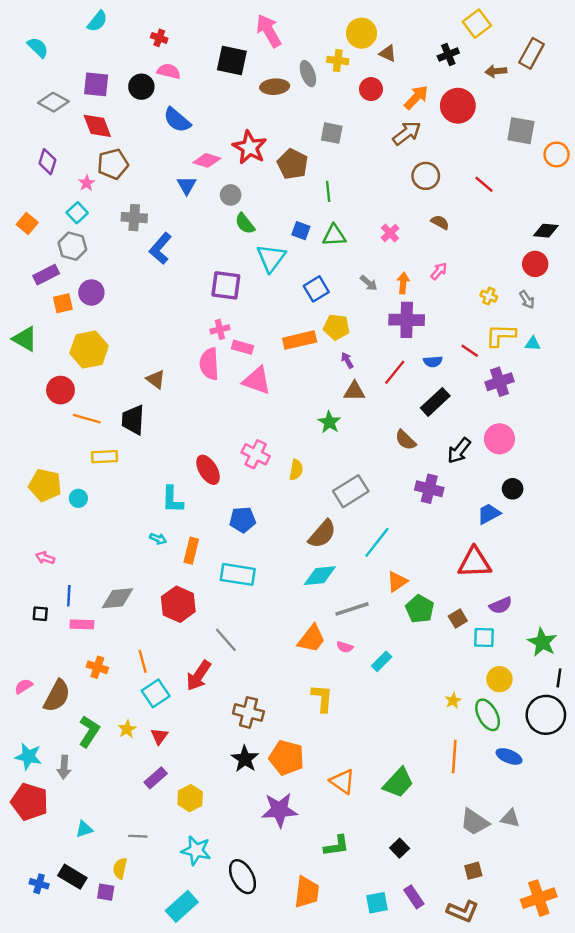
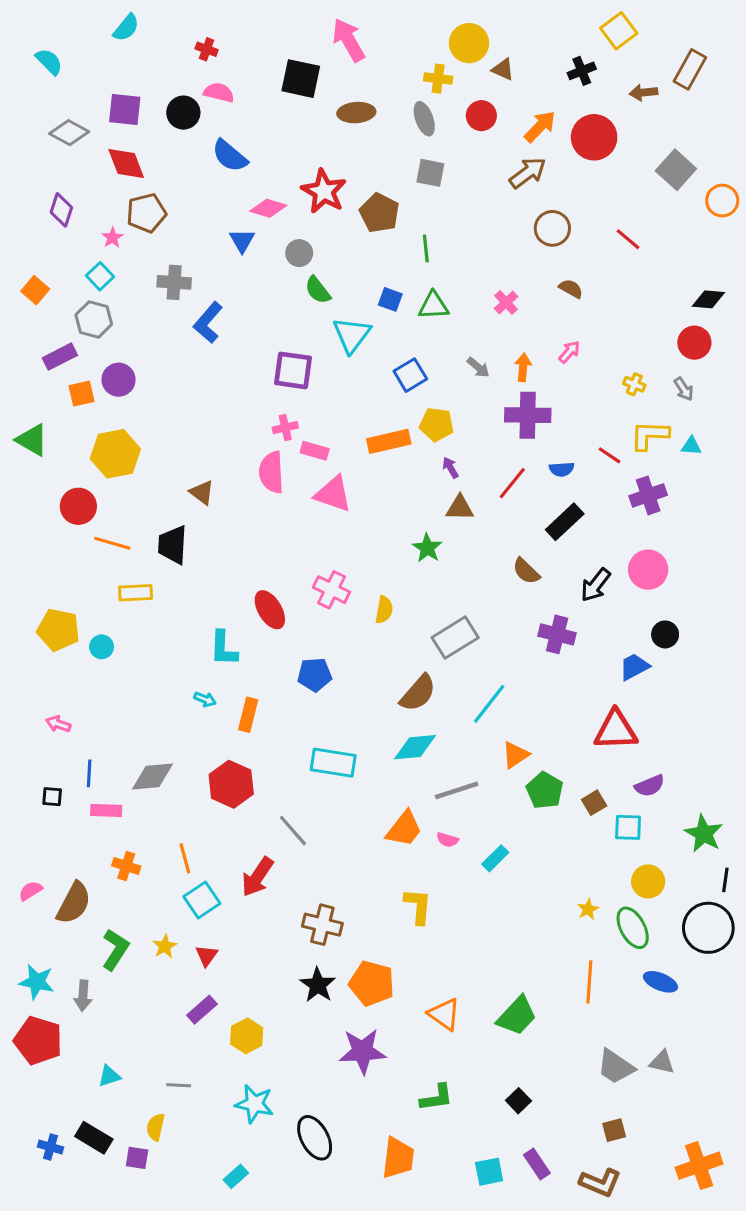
gray ellipse: (308, 74) -> (424, 119), moved
gray square: (521, 131) -> (676, 170), turned 32
cyan rectangle: (238, 574) -> (333, 763), moved
cyan rectangle: (182, 906) -> (236, 1176), size x0.6

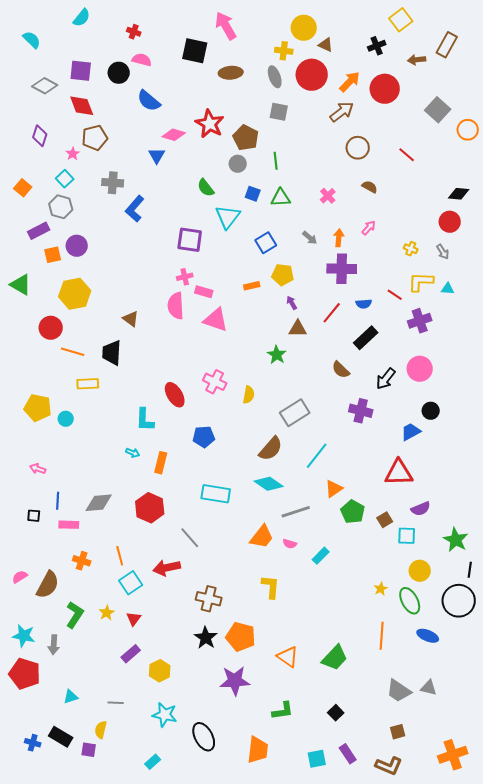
red circle: (481, 116) -> (312, 75), size x1.6
gray circle: (299, 253) -> (238, 164), moved
orange rectangle: (389, 441) -> (252, 286), size x0.6
cyan diamond: (415, 747) -> (269, 484), turned 40
red arrow: (257, 877) -> (167, 568), turned 44

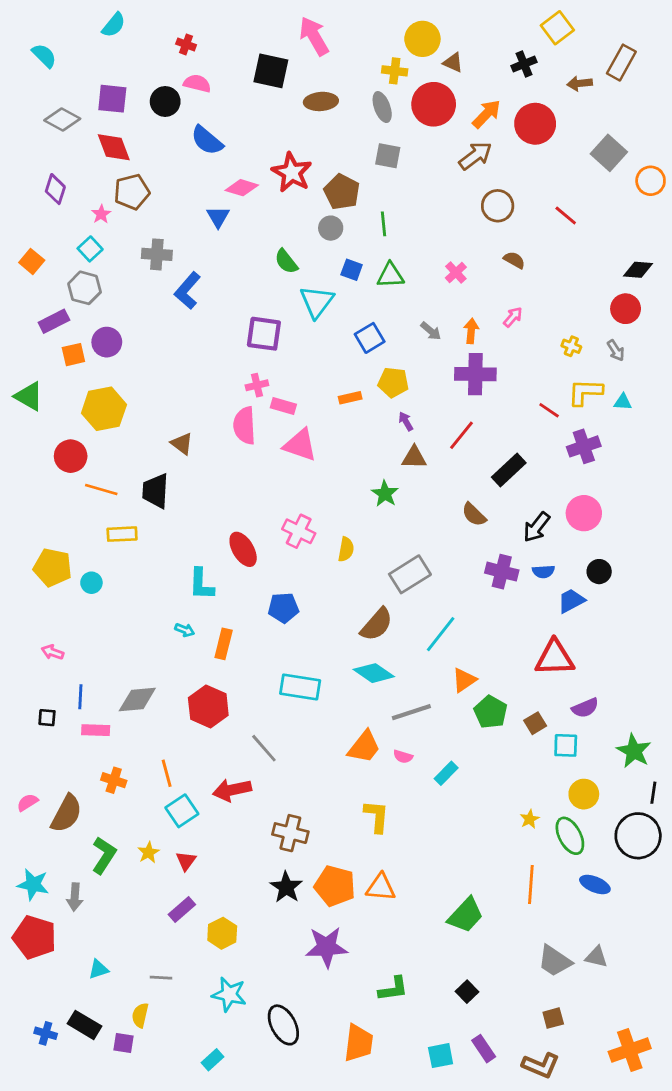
blue semicircle: (364, 304) -> (543, 572), moved
orange triangle: (288, 657) -> (381, 887), moved, turned -30

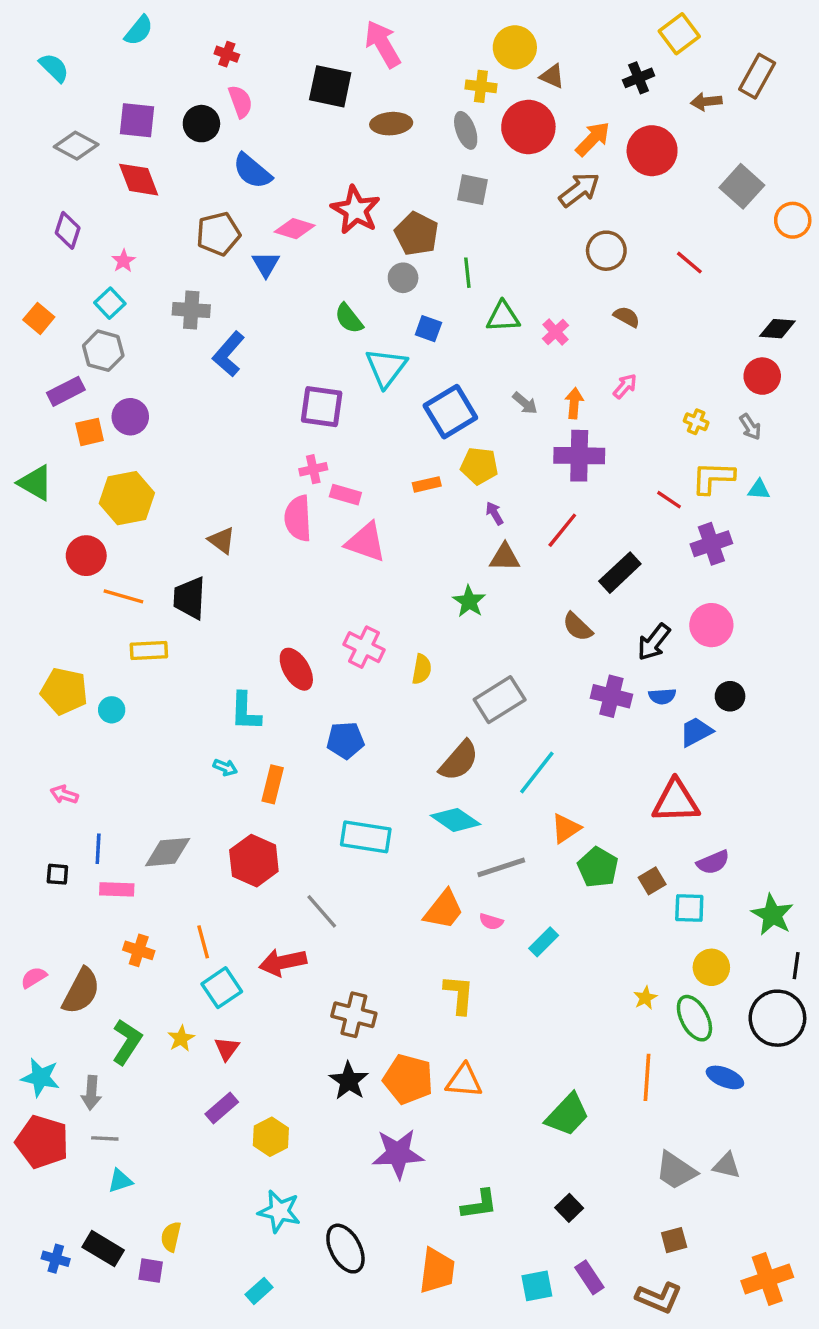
pink semicircle: (197, 83) -> (240, 102), turned 56
brown pentagon: (132, 192) -> (218, 234), moved
green triangle: (390, 275) -> (503, 317), moved
blue square: (370, 338) -> (450, 412), size x1.4
gray line: (161, 978) -> (105, 1138), moved

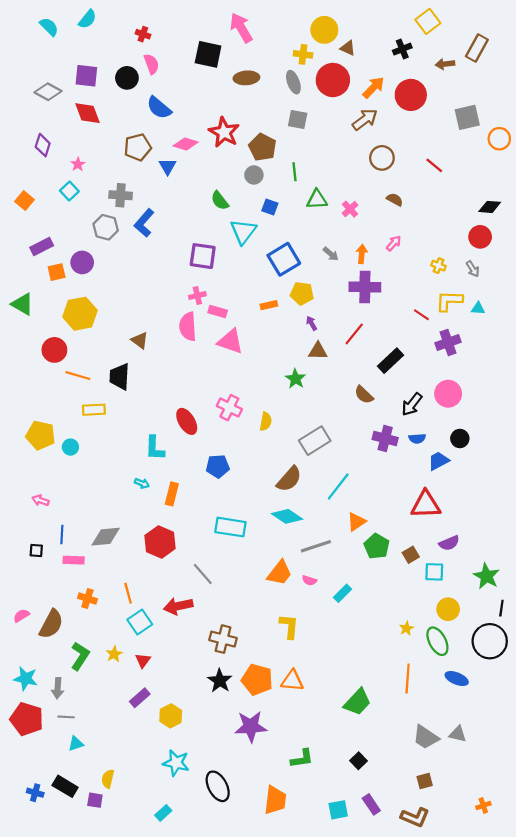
cyan semicircle: (54, 68) -> (49, 27), moved
gray square: (742, 186) -> (467, 117), turned 35
gray hexagon: (103, 351) -> (106, 227), moved
orange cross: (767, 1279) -> (483, 806), size x0.5

